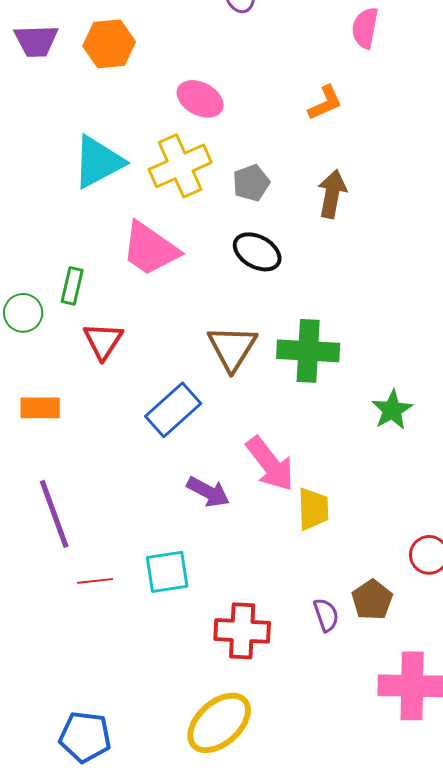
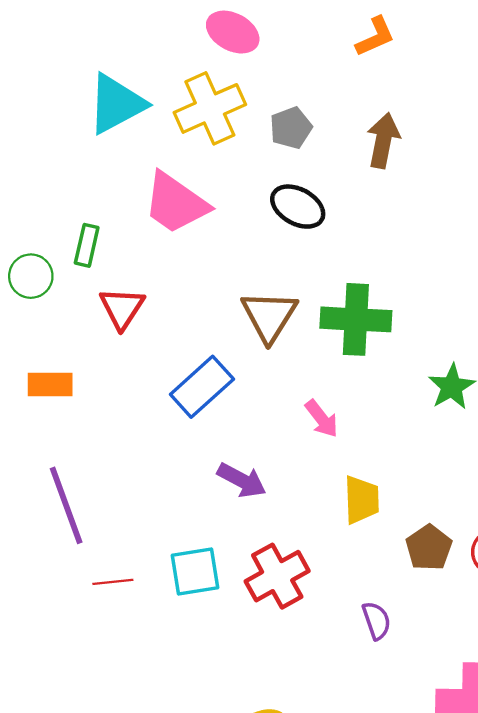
pink arrow: (270, 464) -> (322, 419), moved, size x0.6
brown pentagon: (372, 600) -> (429, 548), moved
red cross: (242, 631) -> (277, 576), moved, turned -32

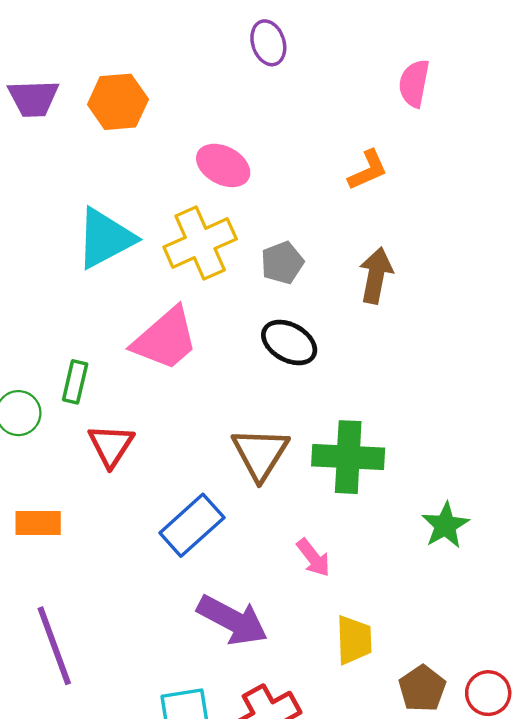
pink trapezoid: (176, 203) -> (165, 339), turned -76
purple arrow: (242, 480) -> (232, 620), size x1.4

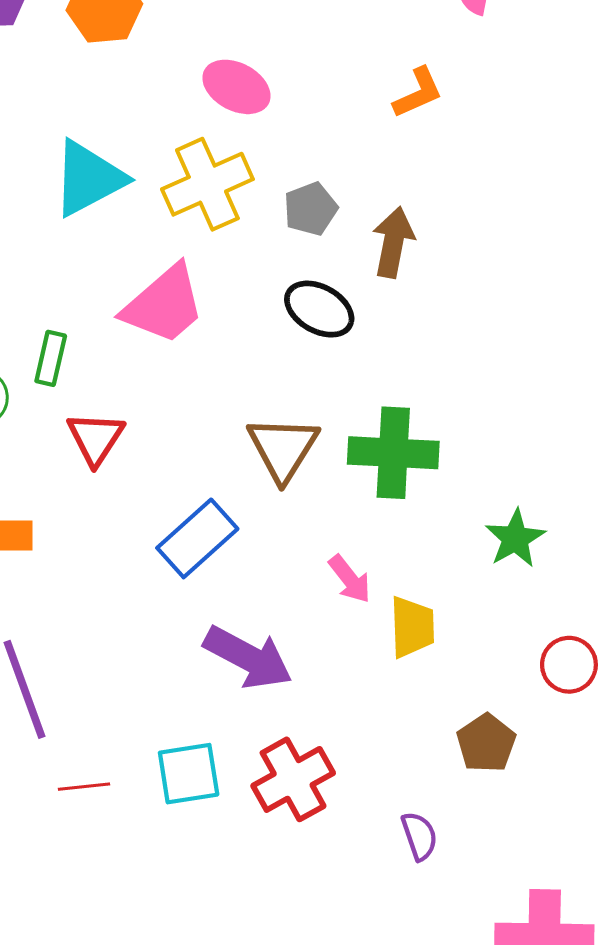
brown arrow: (376, 275) -> (393, 242), moved
yellow trapezoid: (354, 640) -> (412, 627), moved
red circle: (488, 693) -> (569, 665), moved

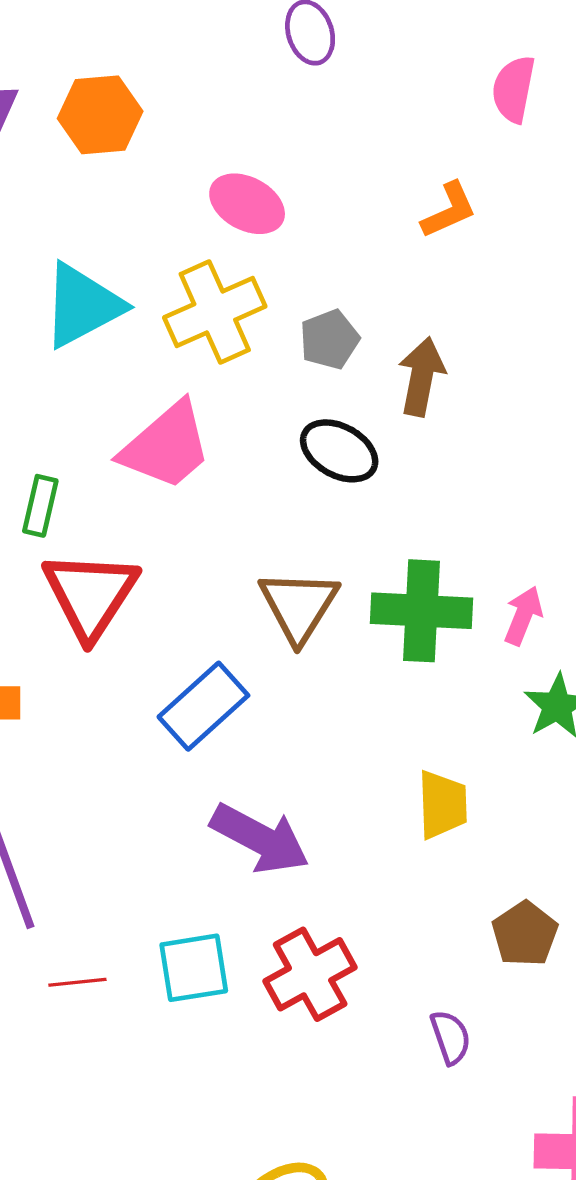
red triangle: (96, 438) -> (90, 595), size x1.5
pink arrow: (350, 579) -> (523, 616), moved, turned -120

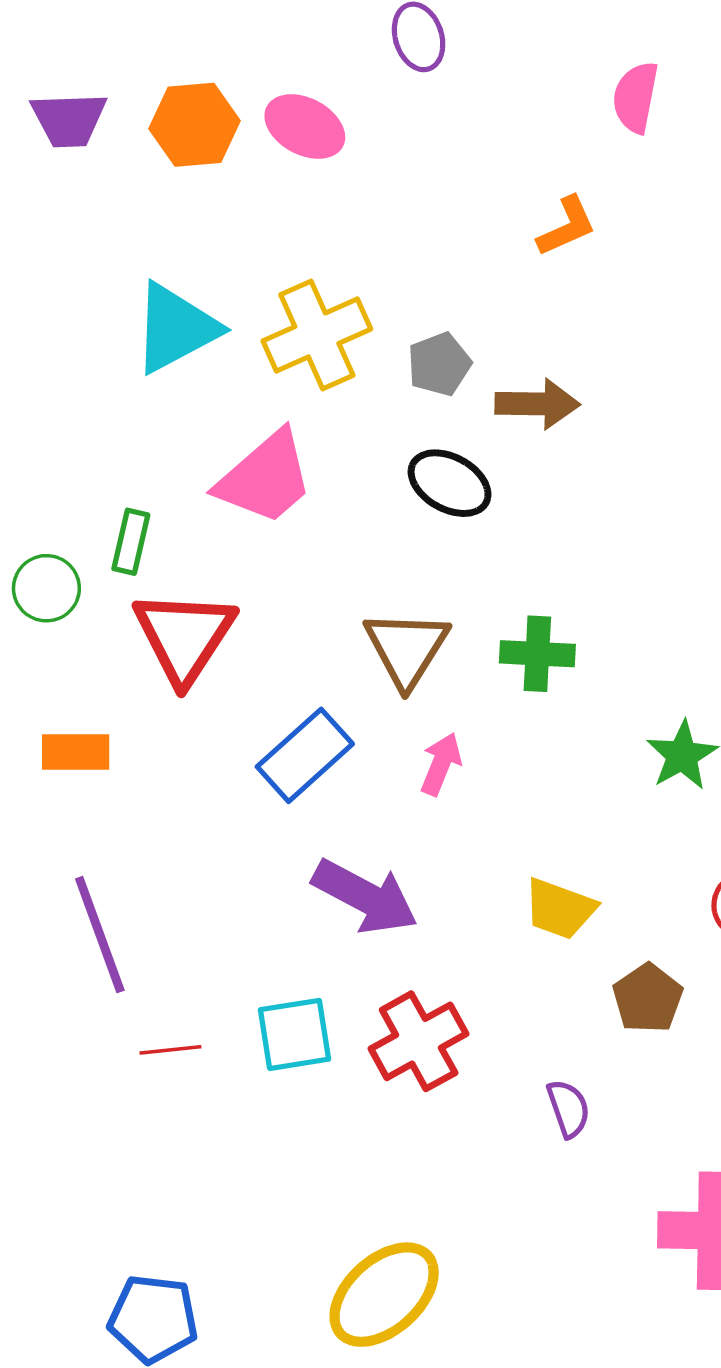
pink ellipse: (247, 204) -> (305, 127), moved
brown arrow: (421, 377) -> (537, 404), turned 80
green cross: (421, 611) -> (537, 654), size x0.7
pink arrow: (523, 616) -> (441, 764), moved
yellow trapezoid: (442, 805) -> (560, 909), moved, turned 112

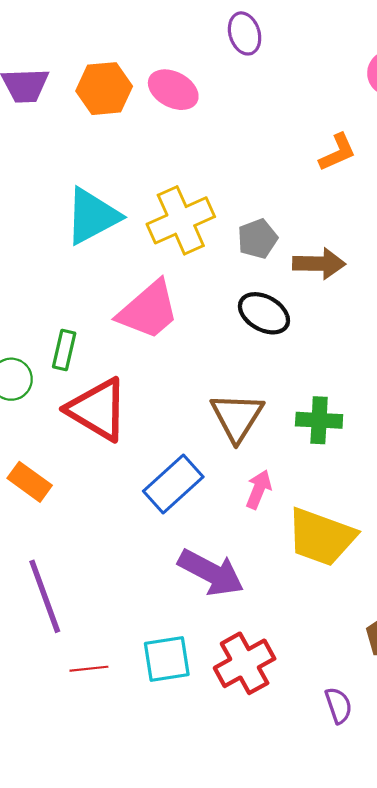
red triangle: (184, 636) -> (98, 409), turned -32
orange rectangle: (76, 752) -> (30, 482), turned 36
yellow trapezoid: (560, 909) -> (321, 537), moved, size x1.5

